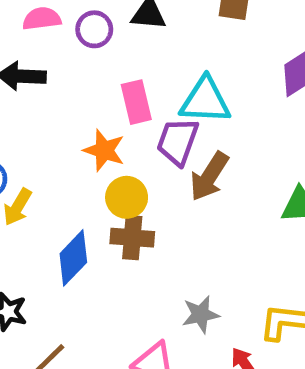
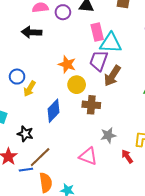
pink rectangle: (136, 102) -> (97, 32), moved
brown cross: (132, 238) -> (91, 105), moved

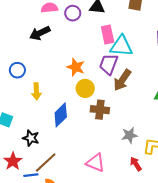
black arrow: (32, 32) -> (40, 33), turned -30
blue circle: (17, 77) -> (17, 70), moved
yellow arrow: (30, 89) -> (36, 91), turned -35
gray star: (108, 135) -> (130, 135), moved

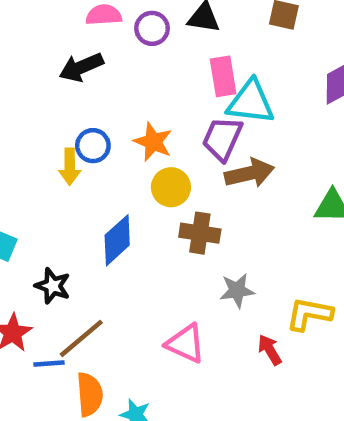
blue circle: (17, 70) -> (93, 146), moved
brown arrow: (122, 80) -> (249, 173), turned -140
yellow arrow: (36, 91) -> (70, 167), moved
gray star: (130, 135) -> (237, 290), moved

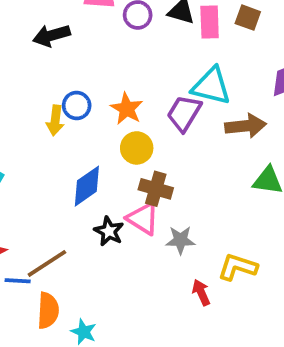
black arrow: (81, 67) -> (51, 35), moved
pink rectangle: (223, 76) -> (210, 22), moved
brown arrow: (249, 173) -> (246, 126), moved
black star: (53, 286) -> (109, 231), moved
pink triangle: (186, 344) -> (143, 218), moved

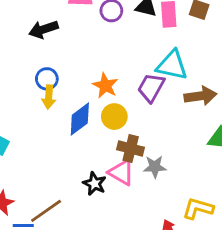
blue circle: (77, 105) -> (47, 79), moved
blue diamond: (87, 186) -> (80, 119), moved
gray star: (180, 240) -> (155, 167), moved

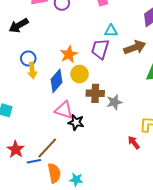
cyan triangle: (172, 65) -> (111, 31), size x0.6
orange star: (105, 86) -> (69, 54), turned 30
pink triangle: (121, 172) -> (64, 110), moved

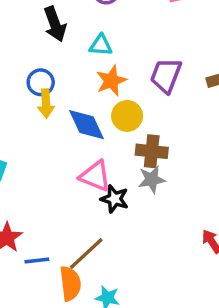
black arrow: (19, 25) -> (55, 24), moved, turned -84
cyan triangle: (111, 31) -> (101, 45), moved
blue diamond: (57, 81) -> (86, 125), turned -70
gray star: (114, 102) -> (152, 180), moved
brown line: (47, 148) -> (86, 254), moved

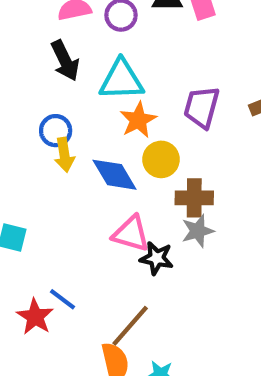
cyan triangle: (101, 45) -> (121, 80), size x1.6
blue line: (37, 260) -> (63, 299), moved, turned 50

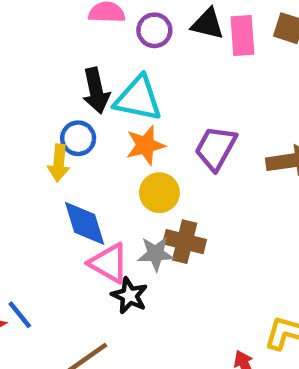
black arrow: (65, 61) -> (96, 91), moved
blue circle: (56, 131) -> (78, 138), moved
blue diamond: (114, 175) -> (85, 223), moved
gray star: (198, 231) -> (156, 254), moved

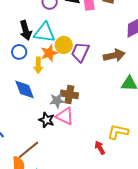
yellow arrow: (59, 163) -> (38, 65), moved
yellow circle: (159, 193) -> (64, 45), moved
pink triangle: (109, 263) -> (65, 116), moved

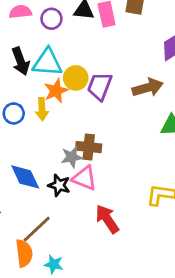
blue circle: (19, 52) -> (14, 113), moved
blue diamond: (25, 89) -> (25, 177), moved
red arrow: (100, 148) -> (107, 219), moved, size x1.5

